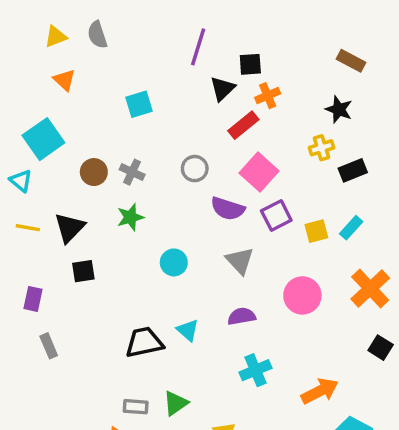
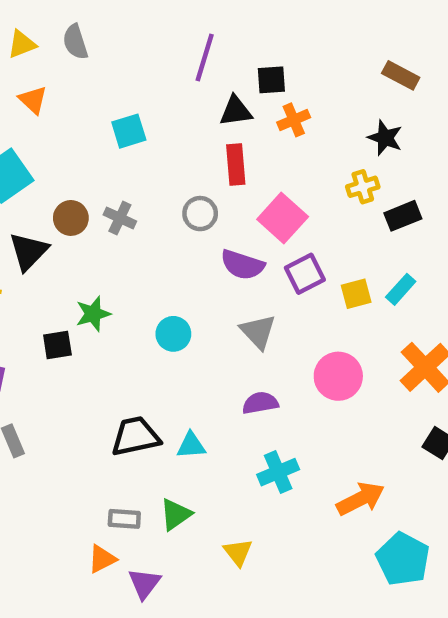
black triangle: (222, 89) -> (236, 111), turned 36
red rectangle: (243, 125) -> (236, 164), moved, turned -56
green star: (130, 217) -> (93, 314), moved
black triangle: (70, 228) -> (29, 251), moved
cyan triangle: (188, 330) -> (191, 445), moved, turned -45

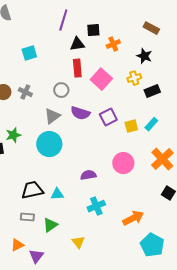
orange cross: (294, 120) -> (113, 44), moved
pink square: (283, 218) -> (101, 79), moved
gray triangle: (258, 332) -> (52, 116), moved, turned 36
cyan circle: (173, 334) -> (49, 144), size x1.6
gray rectangle: (124, 519) -> (27, 217), moved

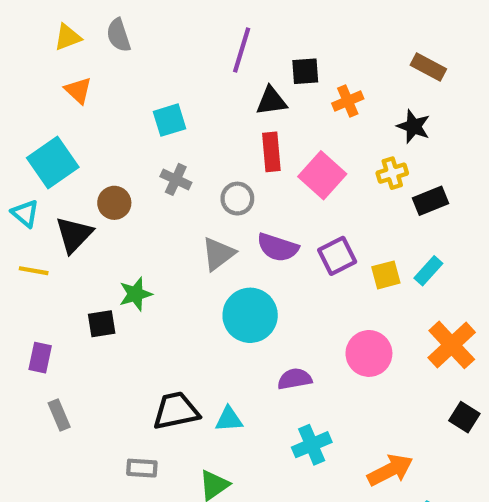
gray cross: (25, 92) -> (176, 179), moved
cyan circle: (49, 144) -> (250, 315), moved
gray rectangle: (27, 217) -> (142, 468), moved

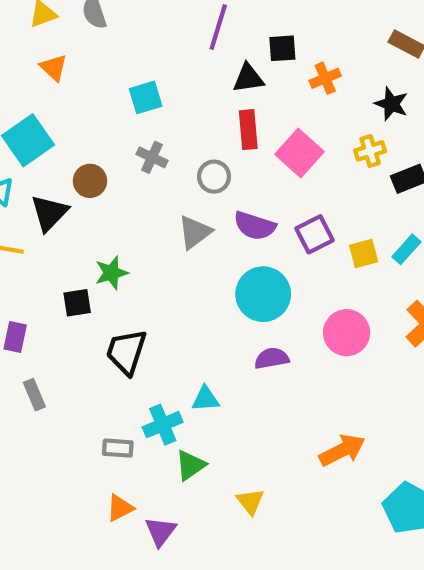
cyan circle: (250, 315) -> (263, 294), moved
black trapezoid: (176, 411) -> (126, 352), moved, turned -60
cyan cross: (312, 445) -> (163, 425), moved
orange arrow: (390, 470) -> (342, 450), moved

